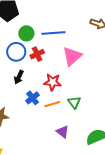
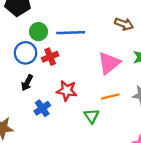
pink triangle: (72, 56) -> (109, 63), moved
orange line: (52, 104) -> (110, 96), moved

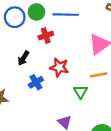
blue circle: (26, 53) -> (15, 17), moved

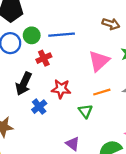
black arrow: (23, 58) -> (24, 84), size x1.5

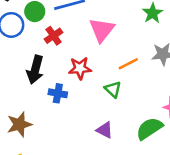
pink triangle: (99, 61) -> (102, 30), moved
blue cross: (39, 107) -> (58, 93), turned -32

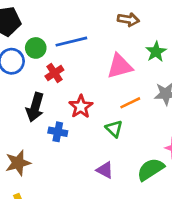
pink triangle: (102, 30) -> (120, 66), moved, turned 36
red star: (80, 68) -> (81, 107), turned -30

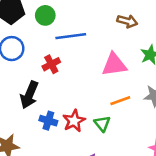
green circle: (36, 48) -> (45, 15), moved
red star: (81, 107) -> (74, 121), moved

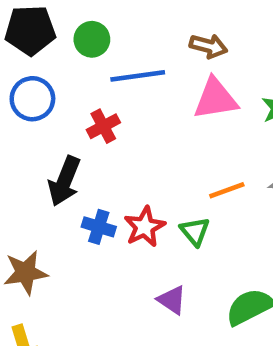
brown arrow: (127, 21) -> (209, 46), moved
pink triangle: (114, 65) -> (215, 99), moved

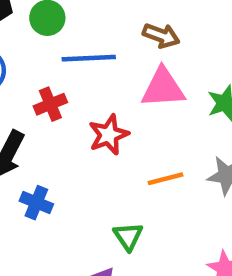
red star: (145, 227) -> (109, 135), moved
green triangle: (195, 231) -> (128, 236), moved

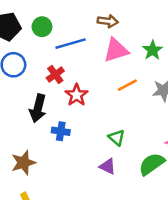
red star: (109, 135) -> (77, 95), moved
orange line: (165, 179) -> (127, 85), moved

